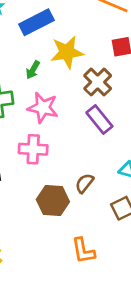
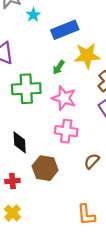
pink cross: (33, 149) -> (66, 131), moved
brown hexagon: (53, 201) -> (45, 168), moved

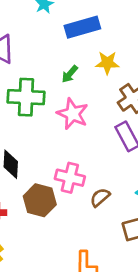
yellow star: (87, 56) -> (107, 63), size x0.7
pink cross: (66, 131) -> (70, 178), moved

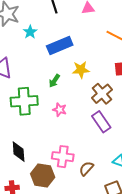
pink star: (73, 114) -> (60, 110), size x0.6

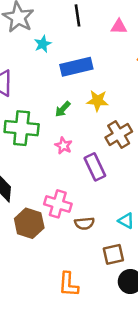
purple rectangle: (101, 122) -> (95, 167), moved
brown semicircle: (86, 169) -> (84, 223), turned -147

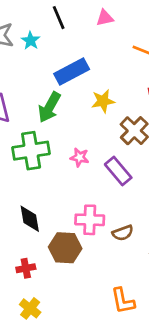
cyan star: (43, 44) -> (31, 41), moved
green arrow: (63, 109) -> (49, 107), moved, size x1.6

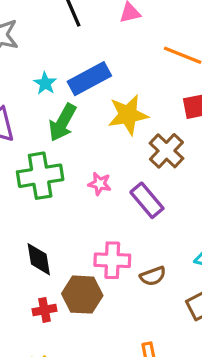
cyan star: (31, 41) -> (45, 83), moved
yellow star: (103, 101) -> (128, 115), size x1.4
red cross: (26, 268) -> (44, 310), moved

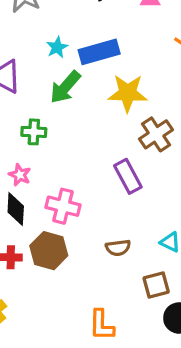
green cross: (40, 176) -> (34, 132), size x0.6
pink star: (100, 184) -> (20, 175), moved
pink cross: (112, 260) -> (63, 206), moved

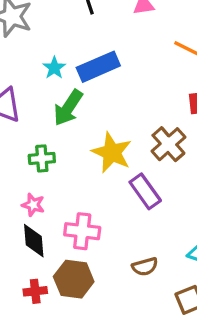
yellow star: (128, 93) -> (112, 153), moved, turned 30

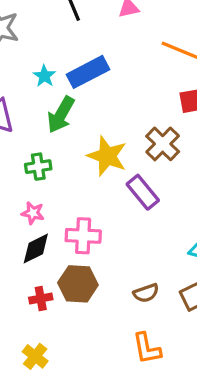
black diamond: (34, 241) -> (36, 249), turned 72
brown semicircle: (145, 267) -> (146, 293), moved

